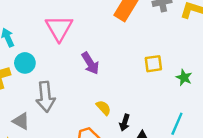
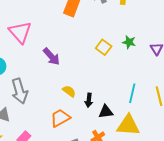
yellow square: (153, 64) -> (104, 47), turned -35
green star: (184, 78) -> (129, 42), moved

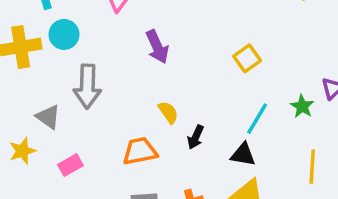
green star: (129, 42) -> (302, 106), moved
cyan line: (132, 93) -> (257, 119), moved
black triangle: (106, 112) -> (243, 155), moved

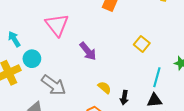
gray arrow: (87, 86) -> (54, 85), turned -40

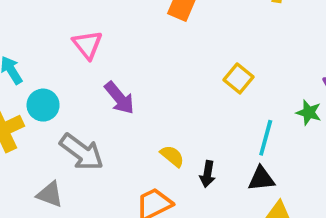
pink triangle: (57, 25) -> (87, 45), size x0.7
purple arrow: (88, 51) -> (119, 98), moved

